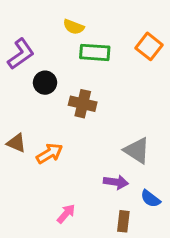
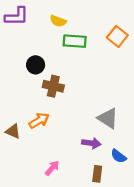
purple L-shape: (21, 54) -> (17, 16), moved, turned 35
brown cross: (83, 104) -> (53, 86), moved
brown triangle: (16, 143) -> (13, 131), moved

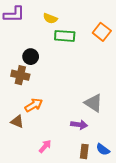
brown cross: (53, 86) -> (20, 75), moved
brown triangle: (13, 131) -> (17, 122), moved
blue semicircle: (119, 156) -> (103, 149), moved

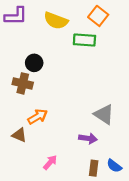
yellow semicircle: (50, 18) -> (56, 21), size x1.5
orange square: (102, 32) -> (98, 16), moved
green rectangle: (65, 36) -> (84, 40), moved

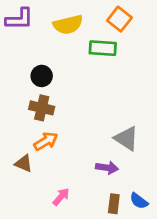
yellow semicircle: (56, 21) -> (68, 25), turned -35
brown cross: (23, 83) -> (42, 108), moved

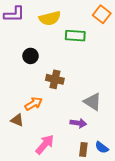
orange square: (119, 19) -> (102, 14), moved
brown cross: (42, 108) -> (55, 79), moved
pink arrow: (61, 197) -> (45, 144), size x1.5

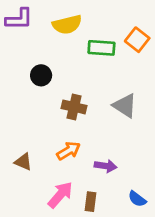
orange square: (102, 14) -> (137, 40), moved
gray triangle: (93, 102) -> (125, 106), moved
orange arrow: (34, 104) -> (69, 151), moved
brown rectangle: (83, 150) -> (90, 202), moved

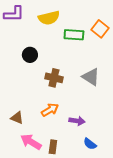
pink arrow: (60, 195) -> (31, 142), moved, turned -100
blue semicircle: (137, 199) -> (90, 144), moved
brown rectangle: (90, 202) -> (53, 147), moved

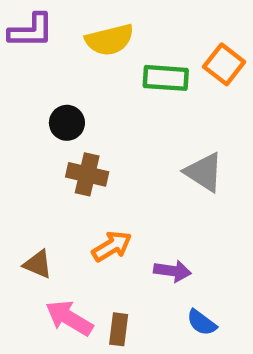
brown cross: (54, 78) -> (87, 174), moved

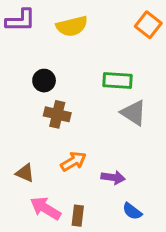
orange square: (224, 64) -> (148, 25), moved
green rectangle: (166, 78) -> (117, 81), moved

